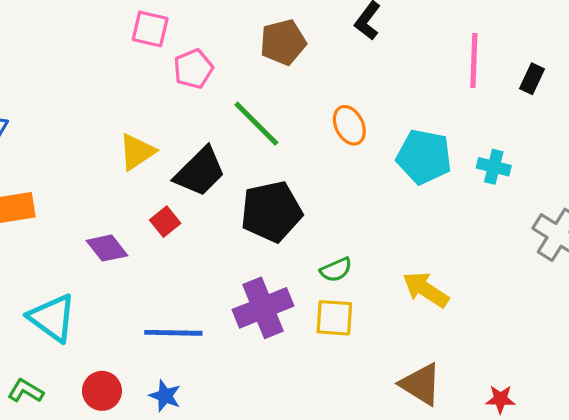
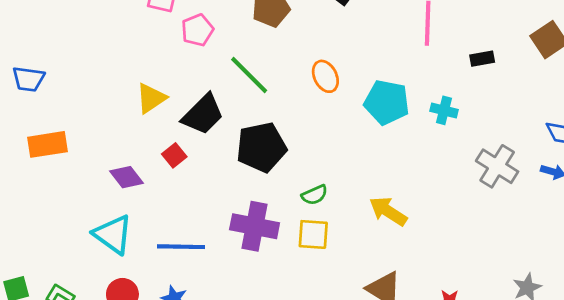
black rectangle: (532, 79) -> (482, 59), moved, turned 55
purple cross: (263, 308) -> (255, 226), turned 33
cyan triangle: (52, 318) -> (113, 234), moved

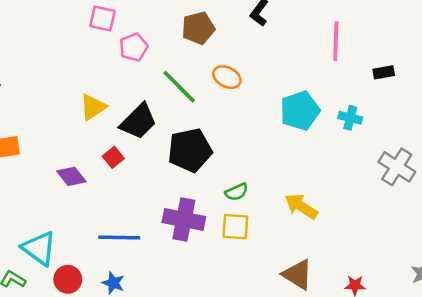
orange ellipse: (325, 76) -> (227, 77), moved, turned -36
cyan pentagon: (387, 102) -> (300, 111), turned -30
cyan triangle: (113, 234) -> (39, 248), moved

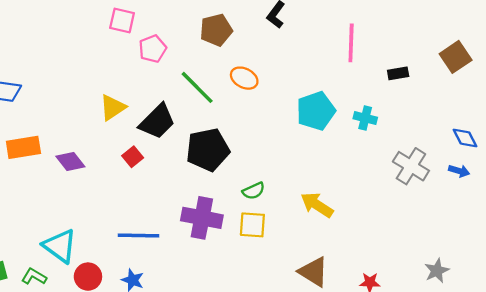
purple diamond: (71, 176) -> (70, 161), moved

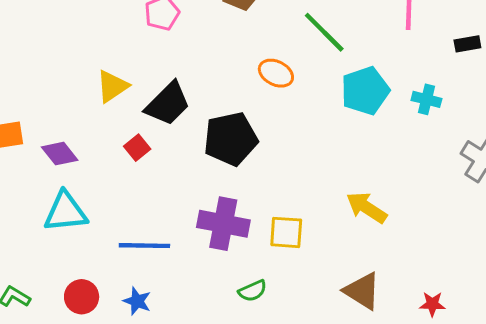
orange ellipse: (244, 78) -> (276, 73), moved
green line: (197, 87) -> (324, 32), moved
green semicircle: (254, 191) -> (253, 291), moved
cyan triangle: (60, 246) -> (65, 212), moved, turned -42

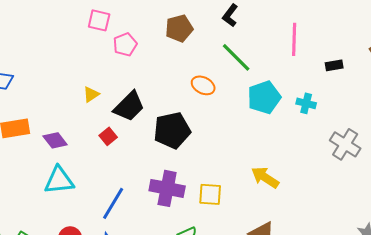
yellow triangle: (112, 86) -> (91, 94), size x0.7
blue line: (144, 246) -> (113, 203), turned -60

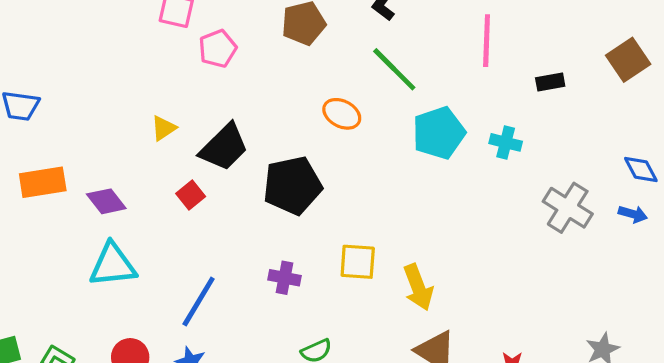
yellow arrow: (265, 177) -> (418, 287), moved, turned -144
purple cross: (167, 188) -> (284, 278), size x0.6
yellow square: (210, 194) -> (358, 262), moved

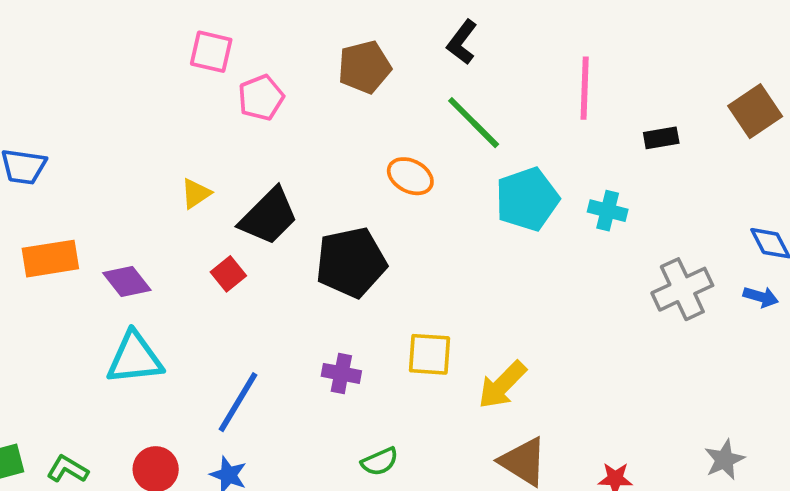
gray cross: (568, 208) -> (682, 289), turned 33
yellow arrow: (418, 287) -> (502, 385), turned 66

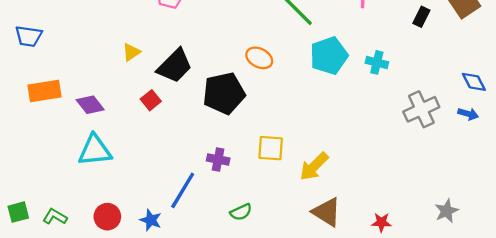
black rectangle: (661, 138) -> (421, 17), moved, turned -54
orange ellipse: (410, 176) -> (259, 58), moved
blue line: (238, 402) -> (183, 190), moved

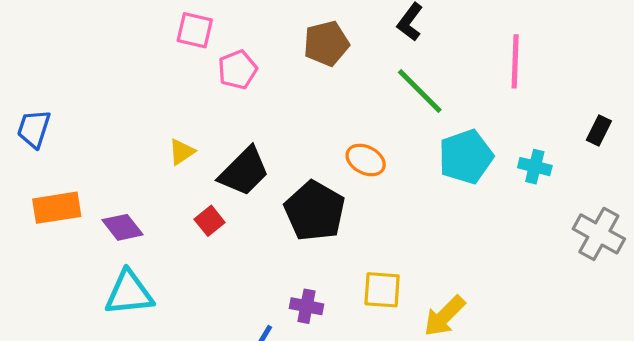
black rectangle: (421, 17) -> (599, 130), moved
blue trapezoid: (29, 36) -> (34, 129), turned 100
black pentagon: (224, 93) -> (315, 211), turned -30
gray cross: (421, 109) -> (599, 234), turned -36

